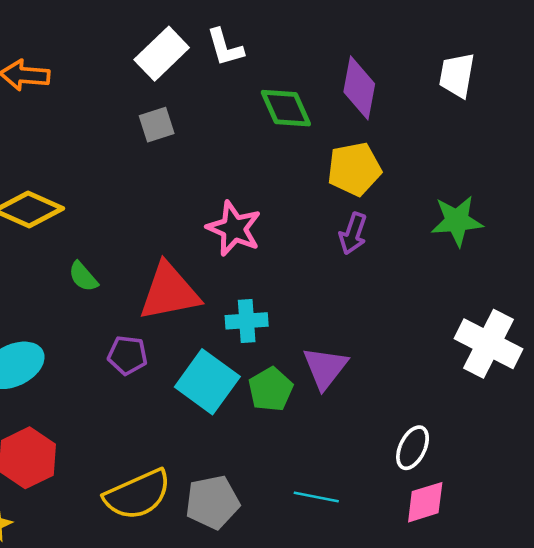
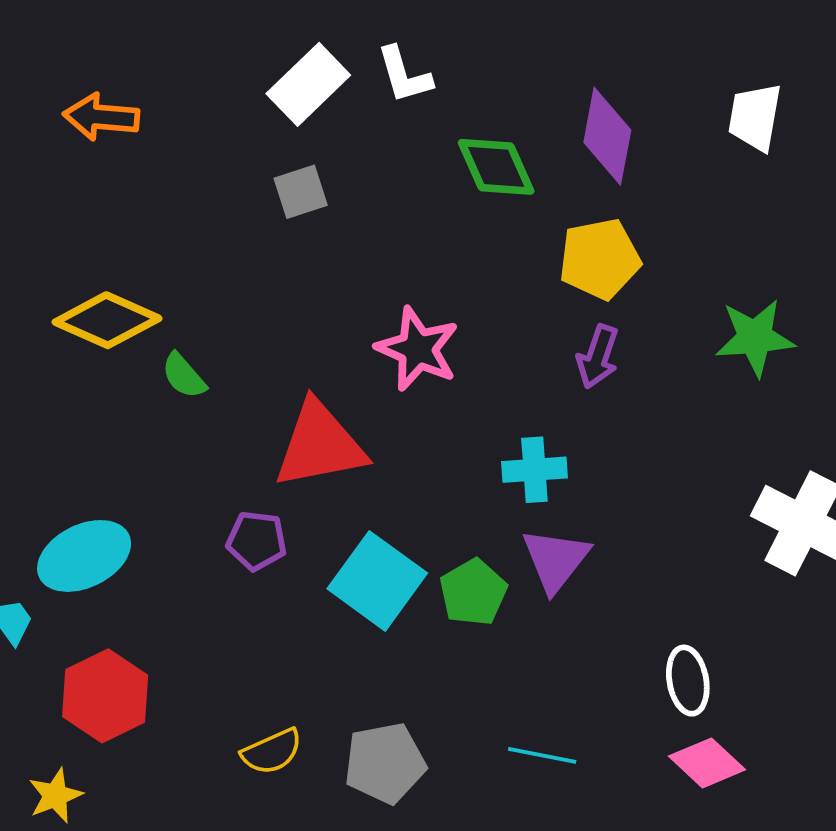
green semicircle: (83, 277) -> (184, 376), moved
cyan cross: (247, 321) -> (534, 470), moved
white ellipse: (413, 448) -> (688, 681), turned -36
yellow semicircle: (138, 495) -> (272, 751), size x0.6
pink diamond: (425, 502) -> (707, 763), turned 60

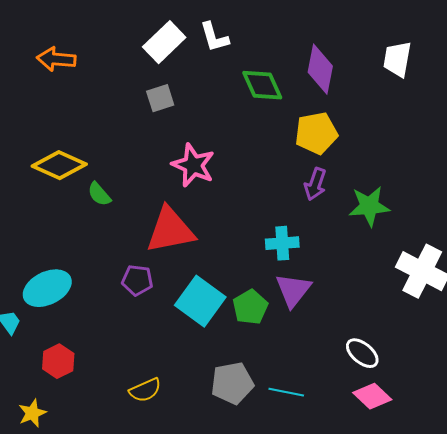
green star: (755, 337) -> (369, 206), moved
pink star: (418, 349) -> (193, 165), moved
white ellipse: (688, 681) -> (362, 353), turned -40
red hexagon: (105, 696) -> (58, 361), size x0.7
gray pentagon: (385, 763) -> (232, 383), moved

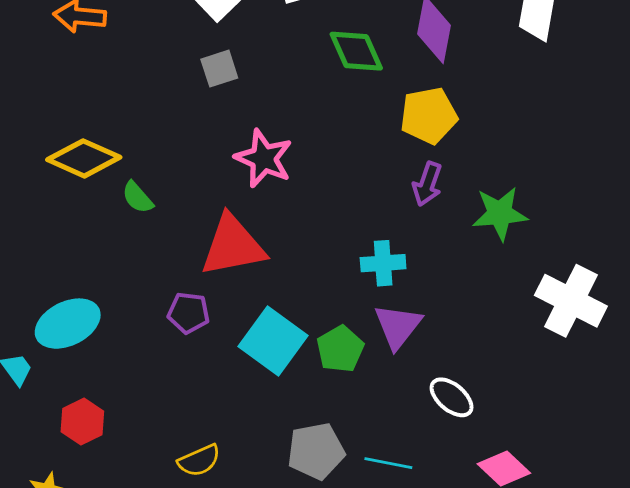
white ellipse: (362, 353) -> (452, 397), moved

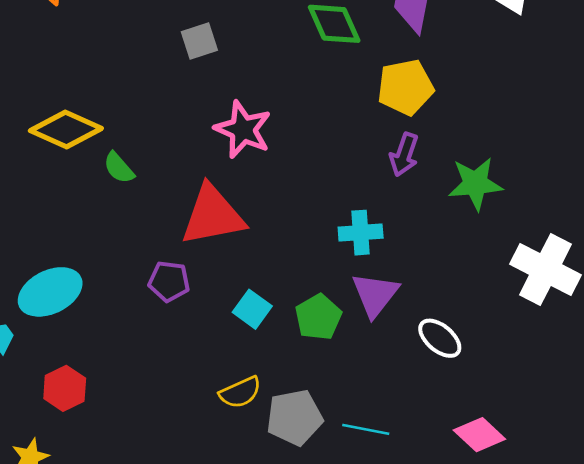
cyan square: (273, 341) -> (252, 309), size x0.6
white ellipse: (452, 397) -> (440, 338), moved
yellow semicircle: (199, 460) -> (240, 392), moved

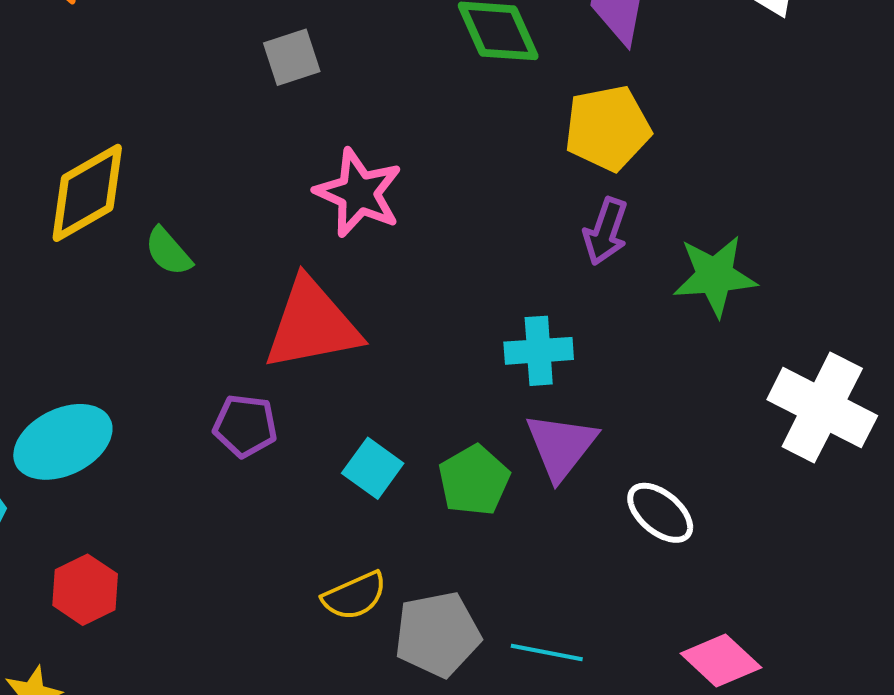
yellow diamond: (66, 129) -> (87, 193), turned -54

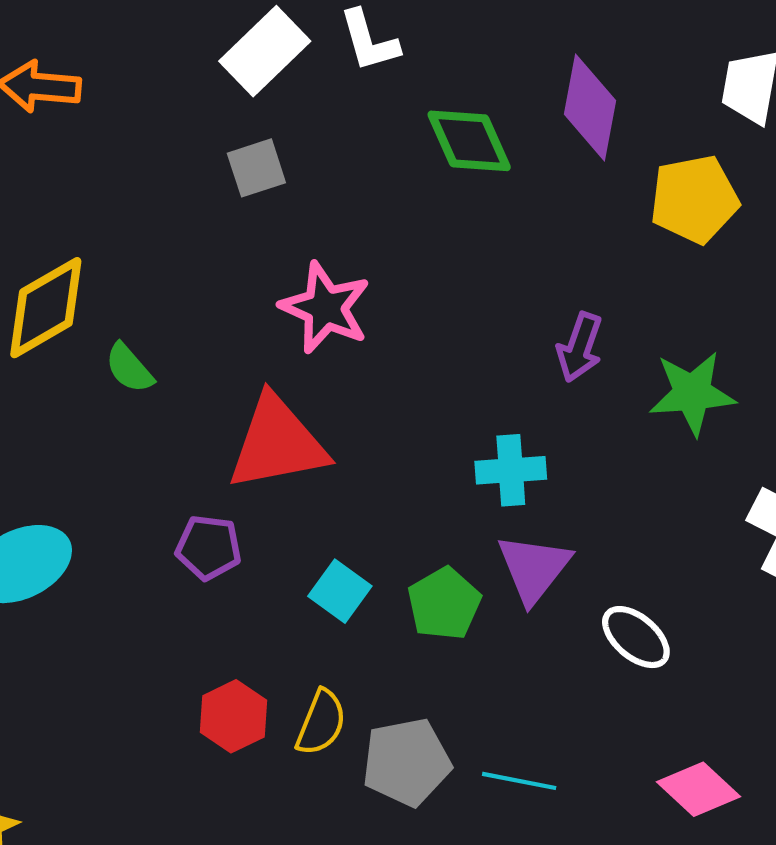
yellow pentagon: (608, 128) -> (694, 199), moved
red hexagon: (85, 590) -> (234, 716), moved
yellow semicircle: (354, 596) -> (321, 723), turned -44

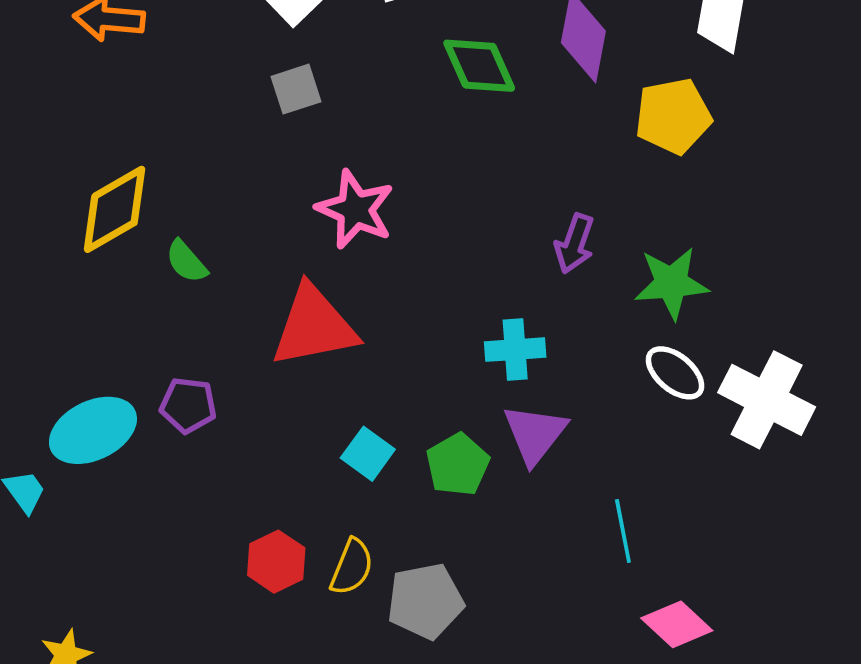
purple pentagon: (208, 547) -> (188, 405), moved
white ellipse: (636, 637) -> (675, 373), moved
cyan line: (519, 781) -> (623, 531), moved, turned 68

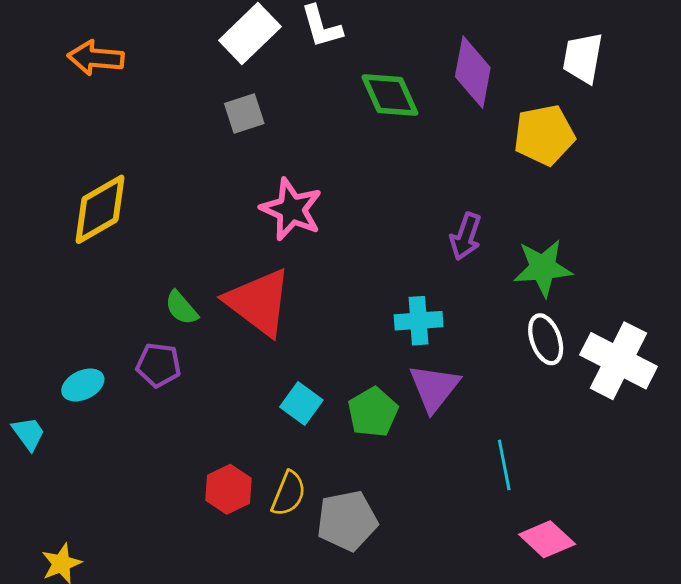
green semicircle: (186, 262) -> (181, 308), moved
red triangle: (314, 326) -> (259, 302), turned 48
white ellipse: (675, 373) -> (546, 339), turned 30
cyan ellipse: (93, 430) -> (83, 385), size x0.6

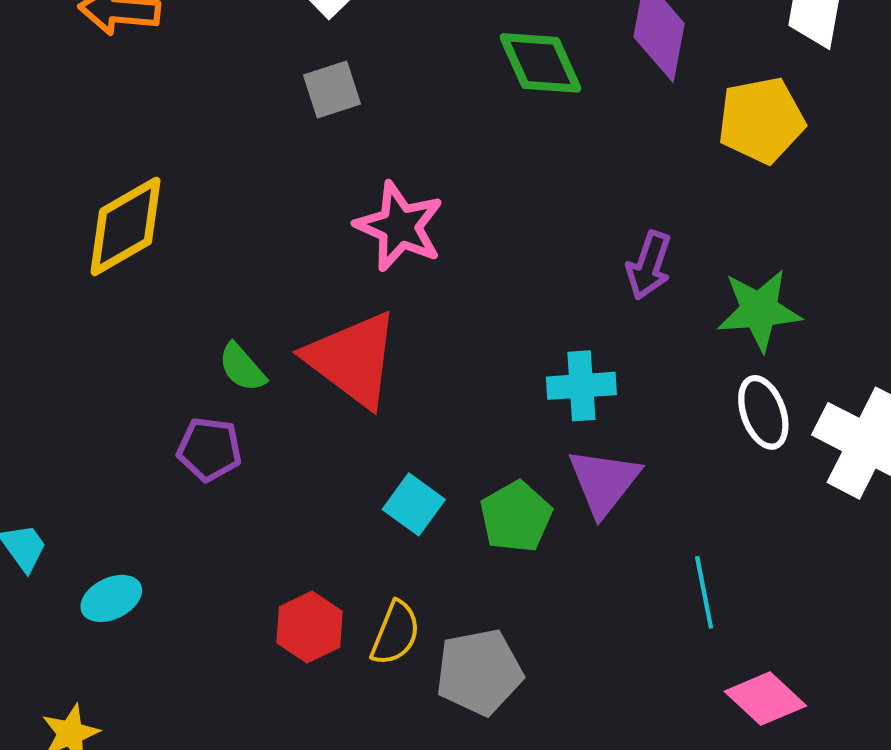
cyan ellipse: (83, 385) -> (111, 598), moved

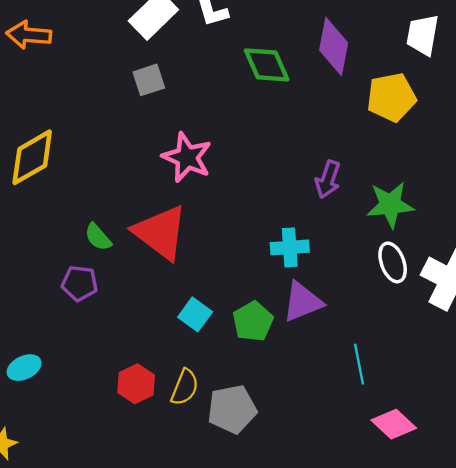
purple triangle: (604, 482) -> (302, 302), turned 30

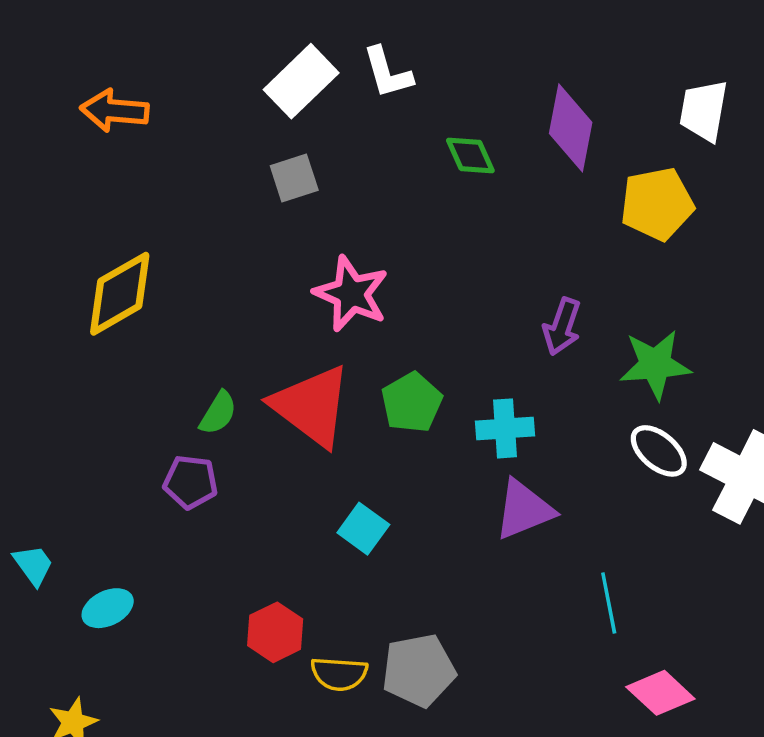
green diamond: (267, 65) -> (470, 155), size x0.7
green semicircle: (98, 237) -> (218, 413), turned -108
white ellipse: (393, 262) -> (659, 451), turned -30
green pentagon: (253, 321) -> (412, 403), moved
yellow semicircle: (185, 387) -> (339, 674), moved, turned 72

